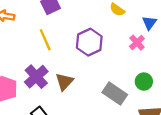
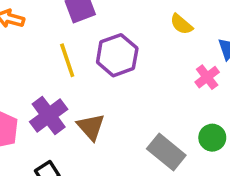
purple hexagon: (89, 42) -> (117, 55), moved
brown triangle: (64, 82) -> (91, 127), turned -30

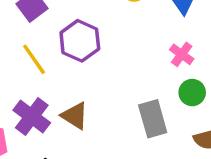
pink cross: (207, 77) -> (182, 54), moved
gray rectangle: (166, 152) -> (153, 119), turned 51

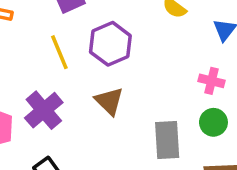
pink cross: (182, 54) -> (211, 81), turned -35
brown triangle: (75, 116) -> (109, 101), moved

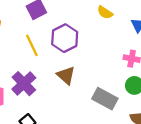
gray rectangle: (167, 140) -> (105, 99), turned -55

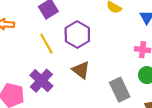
gray rectangle: (105, 99) -> (120, 90), turned 40

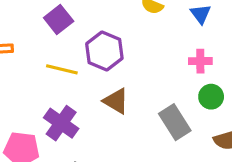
yellow line: (46, 44) -> (62, 69), turned -40

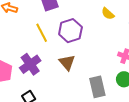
yellow line: (62, 69) -> (42, 33), turned 30

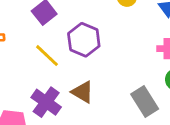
brown triangle: (67, 62) -> (83, 92), moved

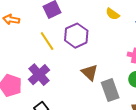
brown triangle: (83, 92) -> (90, 72), moved

